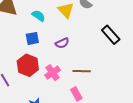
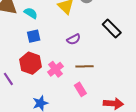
cyan semicircle: (39, 16) -> (31, 13), moved
purple semicircle: (62, 43) -> (74, 39), moved

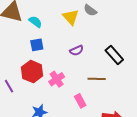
black rectangle: (112, 29) -> (114, 55), moved
brown line: (84, 66) -> (97, 79), moved

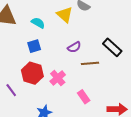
cyan semicircle: (35, 22) -> (38, 23), moved
brown line: (97, 79) -> (90, 63), moved

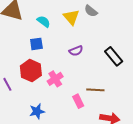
brown line: (90, 63) -> (95, 90), moved

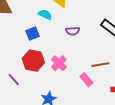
cyan semicircle: (44, 22) -> (45, 15), moved
purple semicircle: (76, 51) -> (73, 31), turned 32

